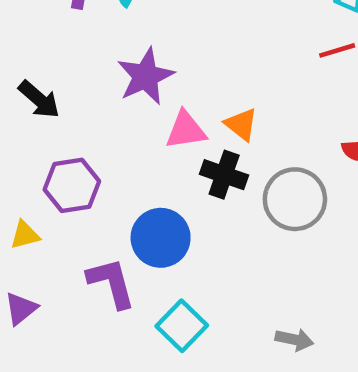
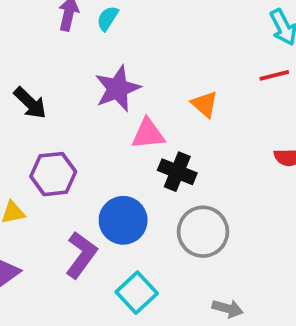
orange triangle: (241, 124) -> (205, 104), moved
gray circle: (295, 199) -> (203, 232), moved
purple L-shape: (111, 283) -> (81, 255), turned 48

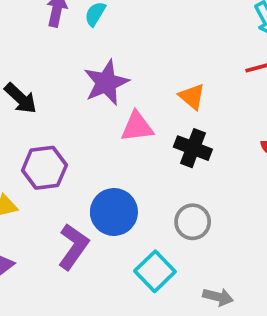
black cross: (177, 172) -> (193, 148), moved
gray circle: (203, 232) -> (193, 222), size x0.7
cyan square: (137, 293) -> (155, 271), moved

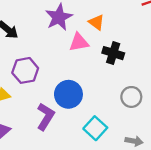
orange triangle: (192, 96) -> (96, 22), moved
gray circle: (193, 222) -> (131, 97), moved

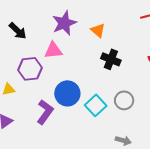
pink triangle: (79, 42) -> (53, 50), moved
cyan square: (95, 128) -> (96, 105), moved

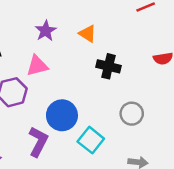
purple star: (64, 23) -> (46, 31), size x0.7
cyan square: (96, 105) -> (91, 140), moved

